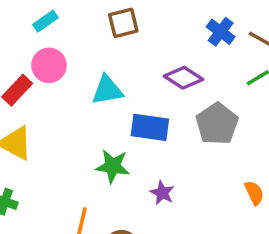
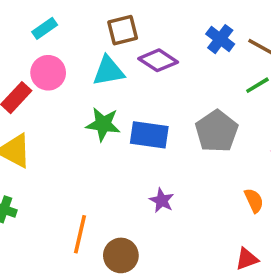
purple diamond: (183, 78) -> (158, 60), moved
cyan triangle: (107, 90) -> (108, 71), moved
green star: (113, 166) -> (103, 124), moved

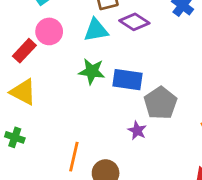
gray pentagon: (217, 131) -> (161, 103), moved

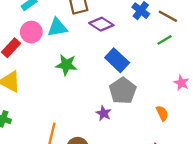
cyan triangle: (96, 30) -> (57, 27), moved
blue rectangle: (128, 80) -> (117, 60), moved, turned 35

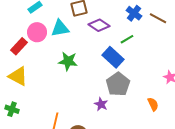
green line: (164, 40) -> (127, 39), moved

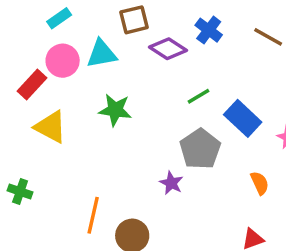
blue cross: (134, 13) -> (209, 30), moved
green line: (127, 39) -> (198, 96), moved
blue rectangle: (113, 57) -> (243, 118), moved
yellow triangle: (18, 76) -> (51, 127), moved

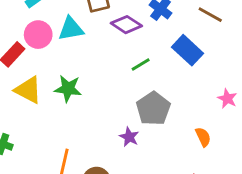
green line: (198, 96) -> (141, 64), moved
green star: (115, 110) -> (68, 89), moved
blue rectangle: (243, 118) -> (187, 50), moved

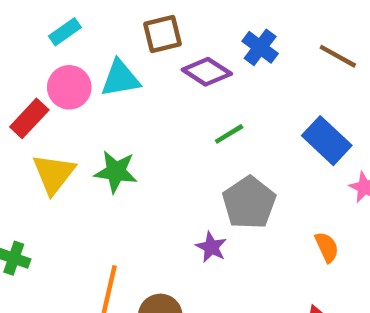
blue rectangle: (187, 50) -> (327, 141), moved
yellow triangle: (28, 90) -> (54, 174), turned 40

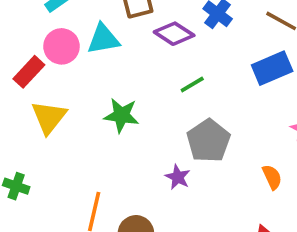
blue rectangle: (327, 141) -> (272, 68), moved, turned -66
green star: (116, 172) -> (121, 115), moved

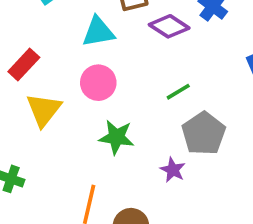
pink circle: (62, 46) -> (98, 83), moved
green line: (192, 84) -> (178, 92), moved
green star: (121, 115) -> (116, 137), moved

